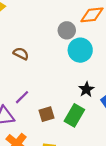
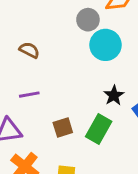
purple line: (22, 97) -> (29, 95), moved, turned 35

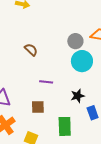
purple line: (29, 95) -> (46, 82), moved
green rectangle: (99, 129) -> (65, 126), moved, turned -48

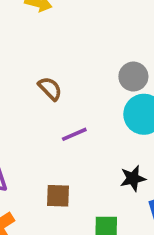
purple line: (46, 82) -> (74, 134), moved, turned -32

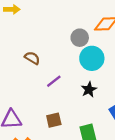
black star: (133, 178) -> (89, 90), moved

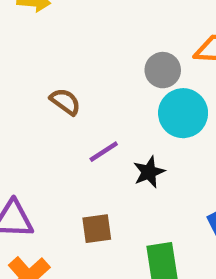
black star: (89, 90) -> (149, 172), moved

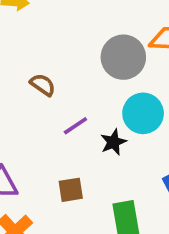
gray circle: (163, 70) -> (123, 57), size x1.5
cyan circle: (183, 113) -> (143, 113), moved

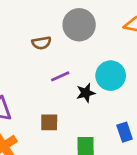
gray circle: (123, 57) -> (79, 25), moved
brown semicircle: (43, 85) -> (41, 43), turned 126

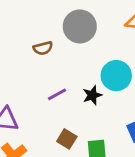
purple line: (60, 76) -> (57, 94), moved
brown square: (49, 122) -> (67, 139), moved, turned 36

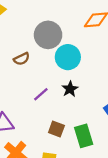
cyan circle: (116, 76) -> (68, 57), moved

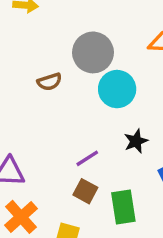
black star: (70, 89) -> (136, 141), moved
purple line: (41, 94) -> (87, 158), moved

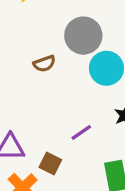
brown square: (85, 191) -> (50, 163), moved

